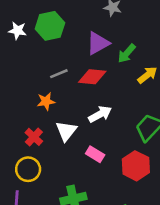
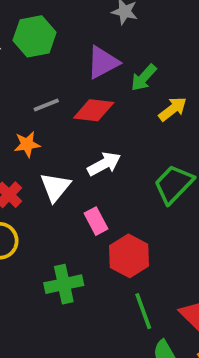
pink rectangle: (95, 154) -> (96, 221), turned 30
red hexagon: (136, 166) -> (129, 256), moved

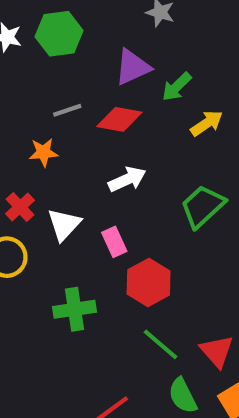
white triangle: (55, 187) -> (64, 224), moved
green line: (143, 311) -> (161, 344), turned -33

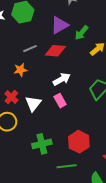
pink rectangle: (114, 242) -> (60, 101), moved
red hexagon: (149, 282) -> (79, 142), moved
green line: (161, 344) -> (67, 166), moved, turned -42

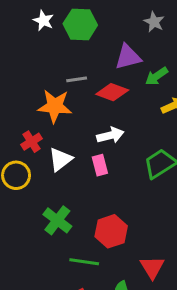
orange star: (20, 70) -> (55, 106), size x1.6
green cross: (42, 144) -> (57, 220), turned 36

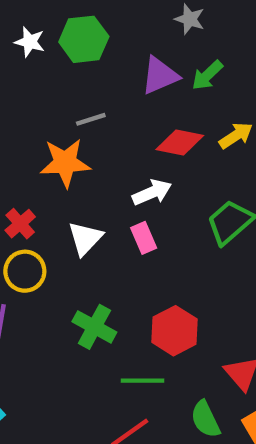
green arrow: (157, 76) -> (207, 75), moved
red diamond: (112, 92) -> (180, 142), moved
red cross: (32, 142) -> (20, 224), moved

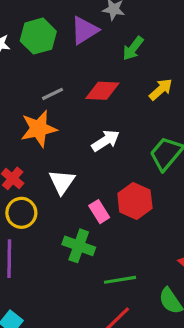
purple triangle: (160, 76) -> (84, 30), moved
red diamond: (180, 142) -> (102, 91), moved
pink rectangle: (144, 238) -> (99, 212), moved
red hexagon: (175, 331) -> (135, 201), moved

